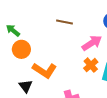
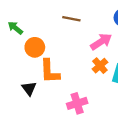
orange circle: (21, 49) -> (35, 47), moved
orange L-shape: (45, 70) -> (50, 71), turned 55

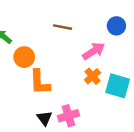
black triangle: (29, 88) -> (45, 118), moved

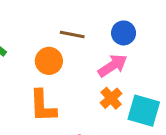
blue circle: (116, 26) -> (124, 33), moved
orange circle: (24, 57) -> (49, 61), moved

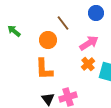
blue circle: (124, 33) -> (96, 13), moved
brown line: (72, 34) -> (63, 23), turned 42

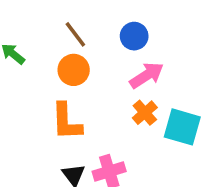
blue circle: (96, 13) -> (134, 36), moved
brown line: (63, 23) -> (75, 34), moved

